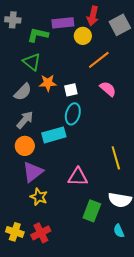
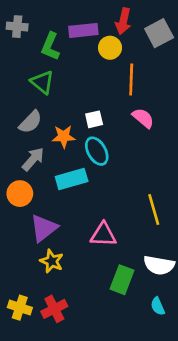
green L-shape: (38, 35) -> (50, 46), turned -80
orange line: (99, 60) -> (131, 80), turned -50
orange star: (48, 83) -> (64, 137), moved
cyan ellipse: (73, 114) -> (97, 151), turned -45
orange circle: (25, 146) -> (20, 194), moved

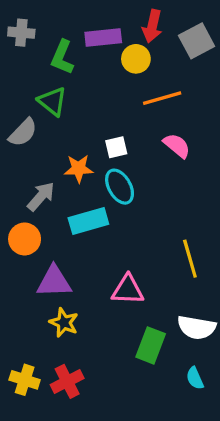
orange line: (131, 80) -> (162, 98), turned 72
gray semicircle: (30, 122) -> (23, 133), moved
purple triangle: (44, 228) -> (54, 282), turned 36

